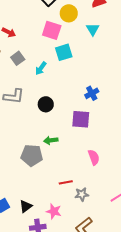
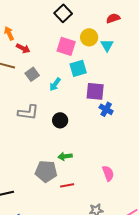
yellow circle: (69, 13) -> (89, 37), moved
blue cross: (92, 93) -> (106, 109), turned -32
purple square: (81, 119) -> (95, 91), moved
red line: (66, 182) -> (67, 185), moved

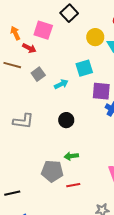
pink square: (66, 46) -> (43, 30), moved
cyan arrow: (55, 84) -> (61, 84), turned -152
gray L-shape: (28, 112) -> (23, 121), moved

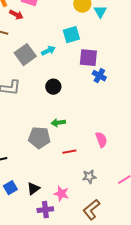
gray square: (38, 74) -> (25, 55), moved, size x1.5
red line: (73, 185) -> (69, 152), moved

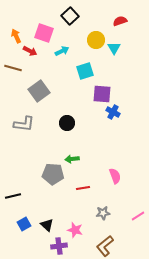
cyan arrow: (48, 51) -> (62, 51), moved
black triangle: (33, 189) -> (47, 225), turned -40

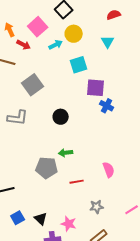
pink square: (44, 33) -> (38, 27), turned 30
yellow circle: (96, 40) -> (74, 34), moved

